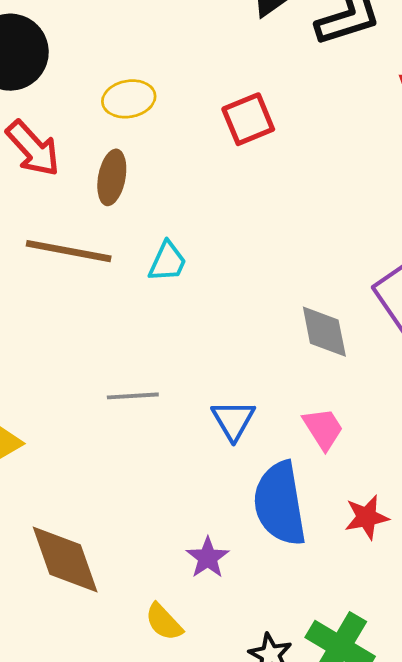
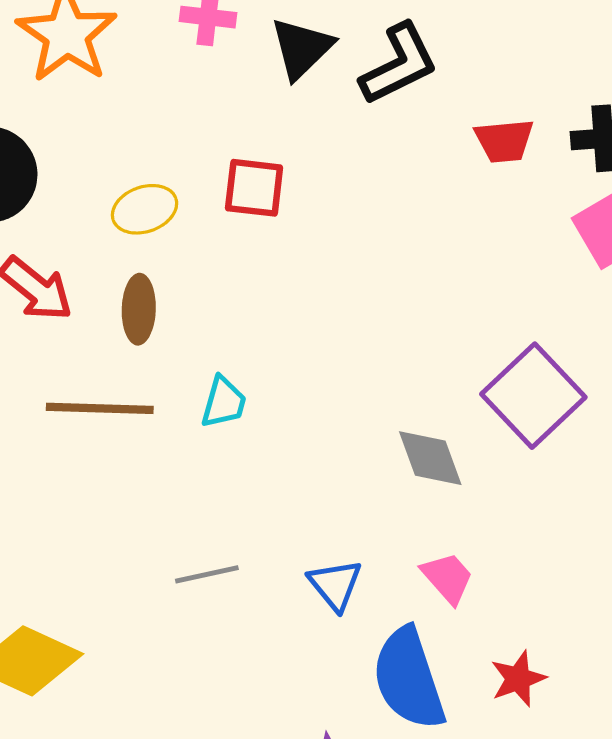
red square: (248, 119) -> (254, 188), moved, turned 38

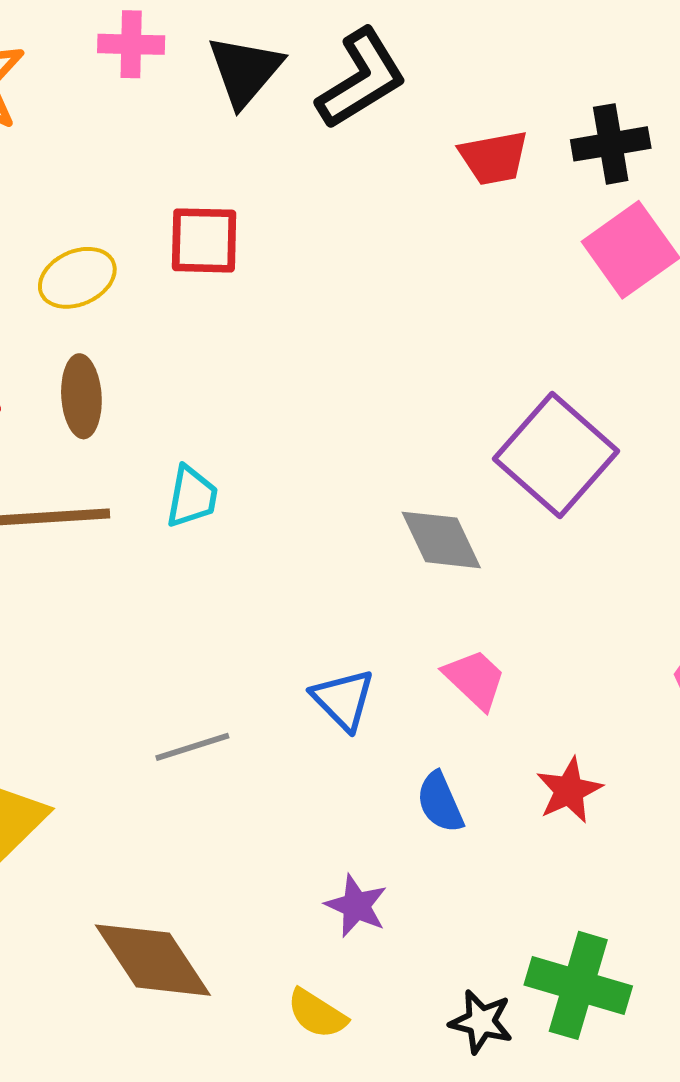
gray line: (207, 574) -> (192, 747), moved
blue semicircle: (409, 679) -> (440, 802), size x0.5

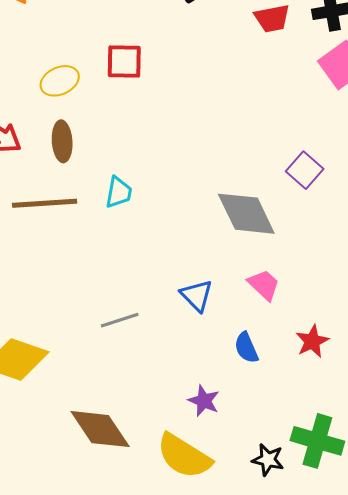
purple square: (556, 455) -> (305, 170), size x0.6
gray diamond: (441, 540) -> (246, 214), size x1.4
yellow semicircle: (317, 1014) -> (184, 456), size x1.8

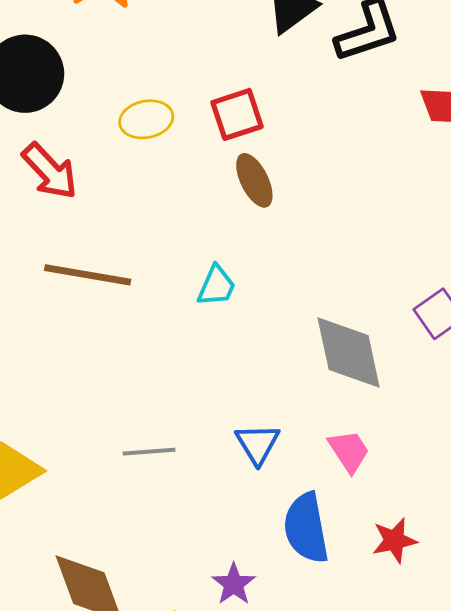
red square: (124, 61) -> (237, 114), turned -33
brown ellipse: (62, 141) -> (254, 180), moved, turned -36
cyan trapezoid: (119, 192) -> (216, 286), moved
blue semicircle: (246, 348) -> (306, 528), size x1.6

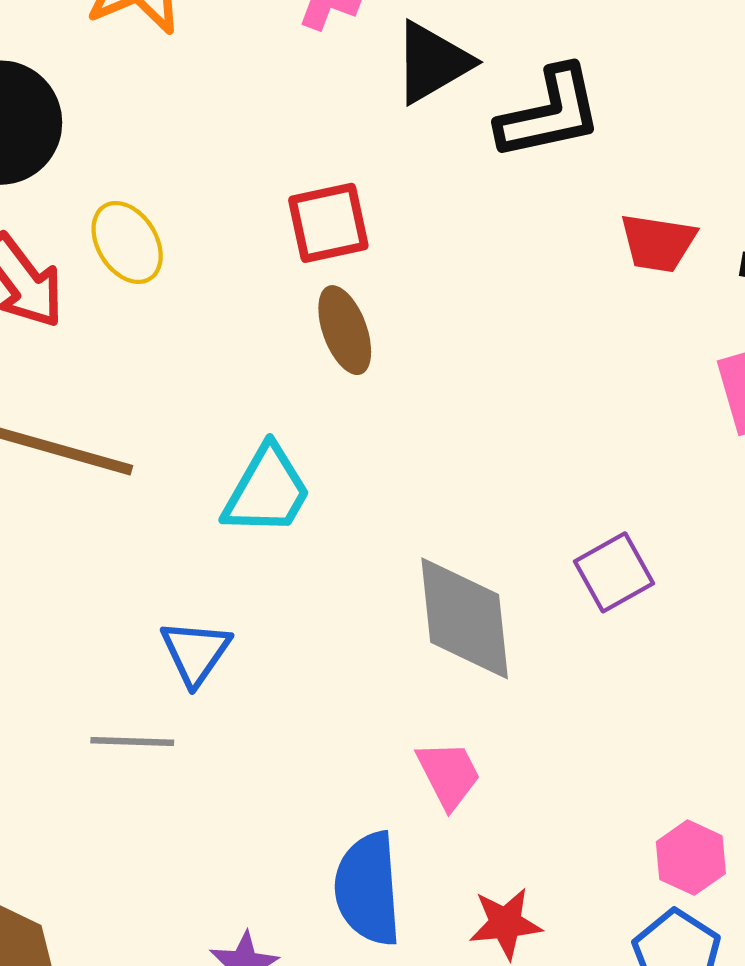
yellow ellipse: (146, 119) -> (127, 242), moved, turned 63
cyan trapezoid: (216, 286) -> (267, 491), size x1.4
blue triangle: (258, 444) -> (196, 652), moved

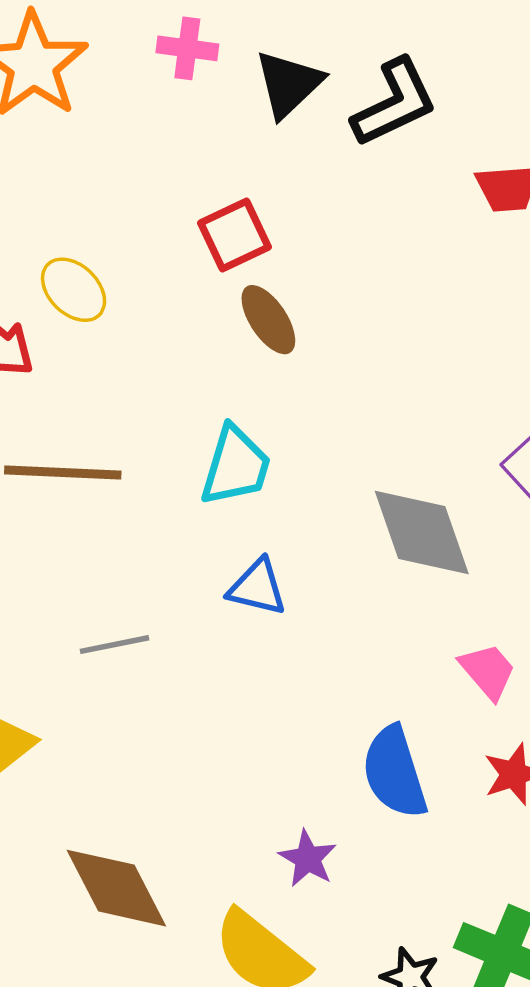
blue triangle: (196, 652) -> (257, 587), moved, turned -38
gray line: (132, 742) -> (114, 645), moved
pink trapezoid: (449, 774) -> (488, 671), moved

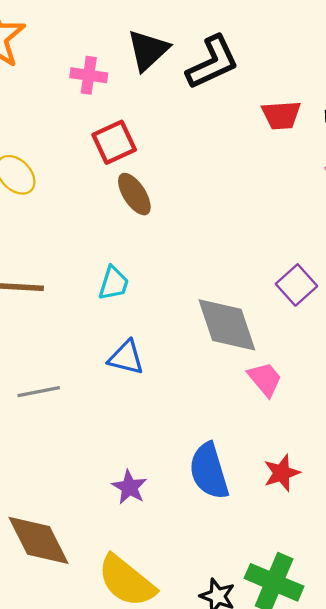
pink cross: (187, 48) -> (89, 75), moved
cyan trapezoid: (236, 466) -> (114, 283), size x0.7
pink trapezoid: (488, 671) -> (265, 379), moved
purple star: (308, 859) -> (129, 487), moved

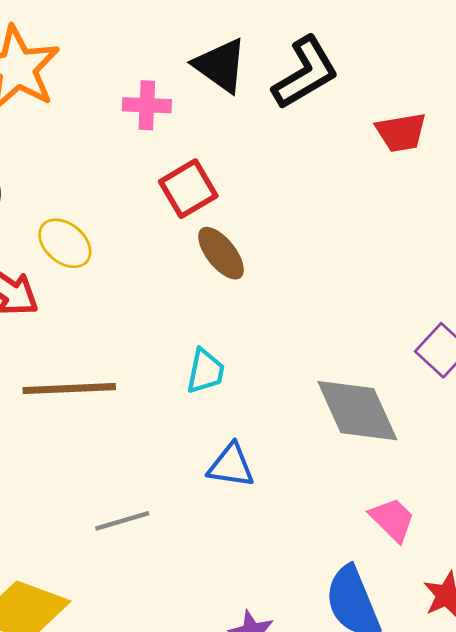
black triangle: (148, 50) -> (220, 65), turned -36
pink trapezoid: (265, 379) -> (392, 520), moved

